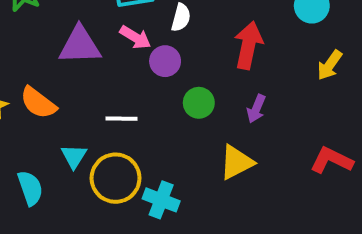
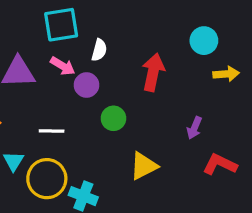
yellow arrow: (330, 65) -> (226, 74), moved, turned -130
purple arrow: (256, 109) -> (194, 128), moved

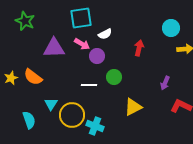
white semicircle: (99, 50) -> (105, 34), turned 48
red arrow: (153, 72) -> (139, 48), size x0.7
white line: (52, 131) -> (89, 85), moved

